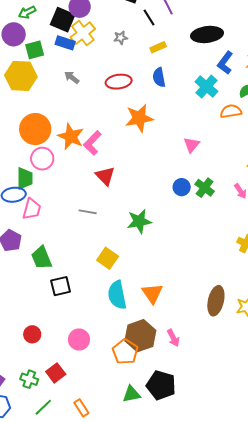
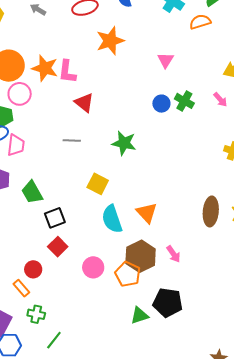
pink L-shape: (92, 143) -> (67, 72), turned -30
green star: (139, 221) -> (124, 143), turned 30
pink circle: (79, 339) -> (93, 267), moved
red square: (56, 373) -> (58, 247), moved
orange rectangle: (81, 408) -> (21, 288), moved

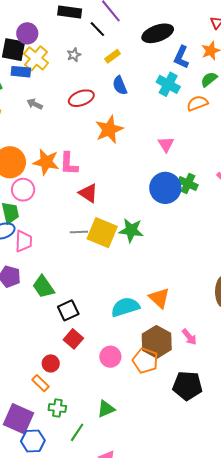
blue circle: (161, 104) -> (165, 188), size x1.8
yellow square: (98, 184) -> (102, 233), moved, size x1.4
cyan semicircle: (112, 219) -> (125, 307), turned 96
green triangle: (139, 315) -> (106, 409), moved

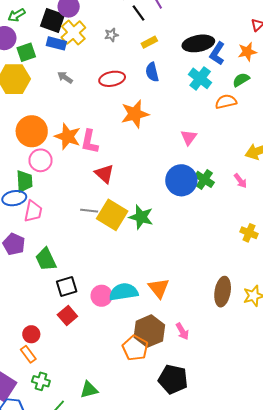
black ellipse: (158, 33) -> (198, 43), moved
pink circle: (110, 357) -> (102, 296), moved
red circle: (51, 363) -> (31, 334), moved

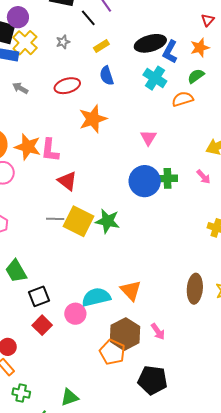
green cross: (204, 179) -> (167, 178), turned -30
pink circle: (102, 296) -> (75, 314), moved

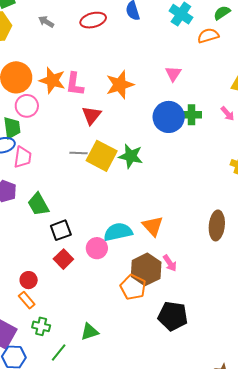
orange star: (93, 119) -> (120, 85), moved
red triangle: (67, 181) -> (91, 115), turned 30
pink arrow: (158, 332) -> (170, 263), moved

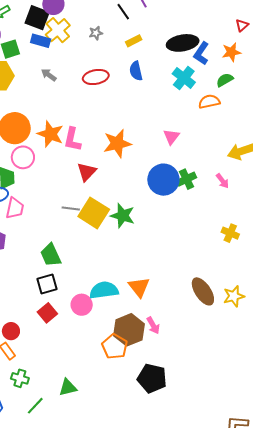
green cross: (192, 115) -> (186, 179), turned -30
green trapezoid: (38, 204) -> (51, 255), moved
brown ellipse: (217, 225) -> (203, 291), turned -44

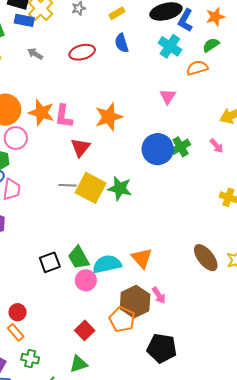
pink triangle: (171, 137) -> (168, 96), moved
green trapezoid: (51, 255) -> (79, 258), moved
red square: (47, 313) -> (85, 330), moved

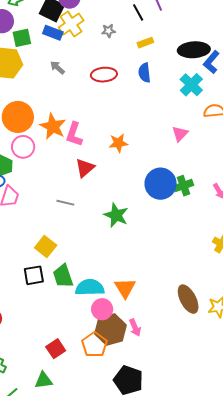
orange star: (109, 117) -> (118, 143), size x0.7
yellow square: (91, 188) -> (46, 247), moved, size x0.7
pink circle: (86, 280) -> (102, 309), moved

